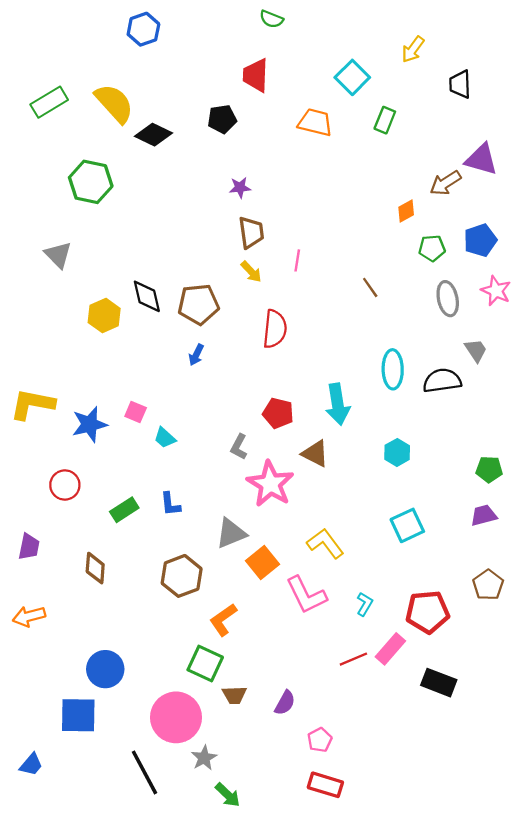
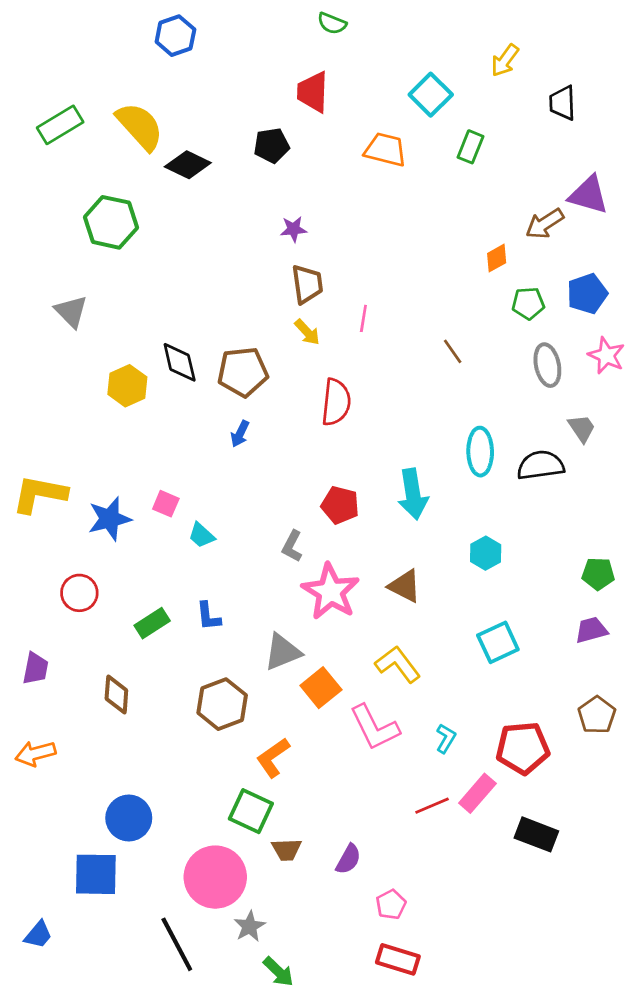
brown triangle: (315, 454) -> (405, 586), moved

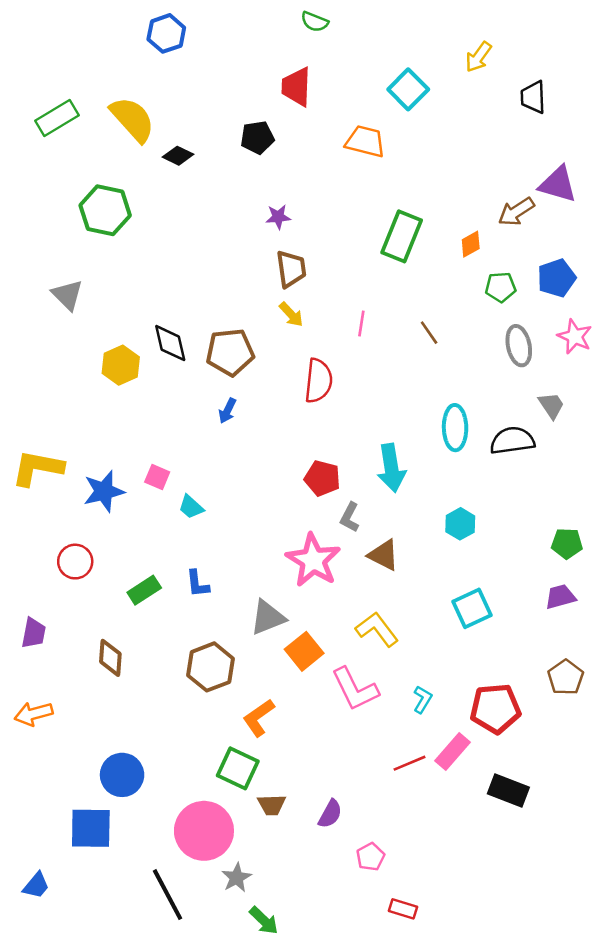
green rectangle: (471, 147) -> (402, 236), moved, size x1.6
black diamond: (188, 165) -> (178, 156), size x0.7
pink line: (363, 318) -> (361, 324), moved
gray L-shape: (292, 546) -> (350, 517), moved
red rectangle: (398, 959) -> (403, 909), moved, size x0.7

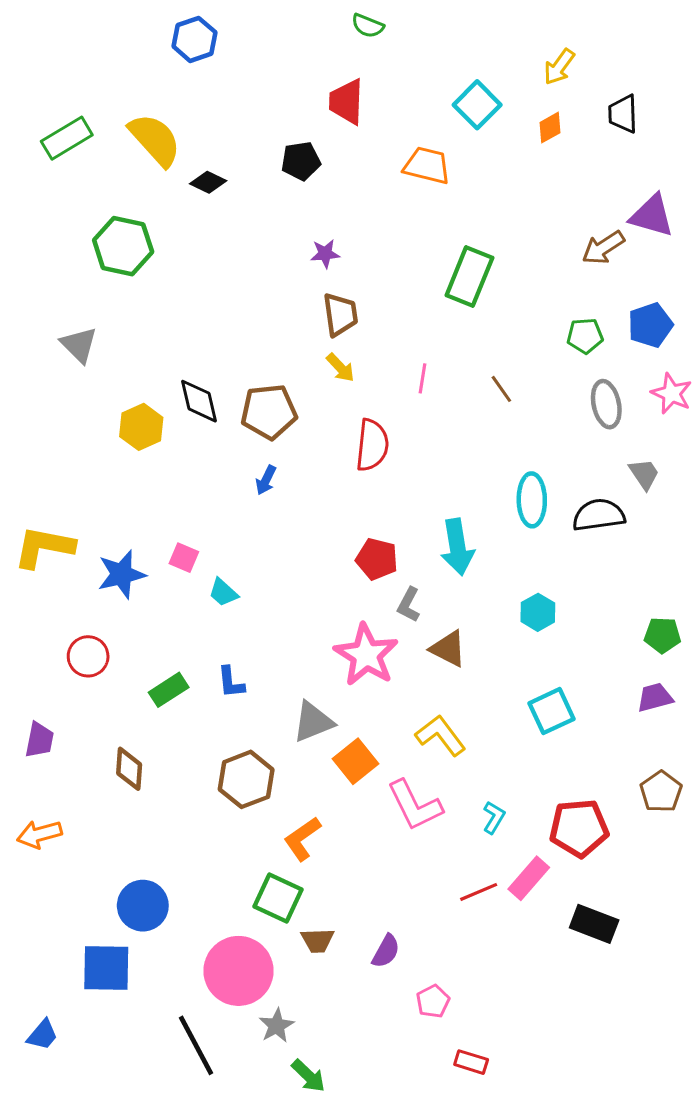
orange diamond: (471, 244) -> (550, 128), moved

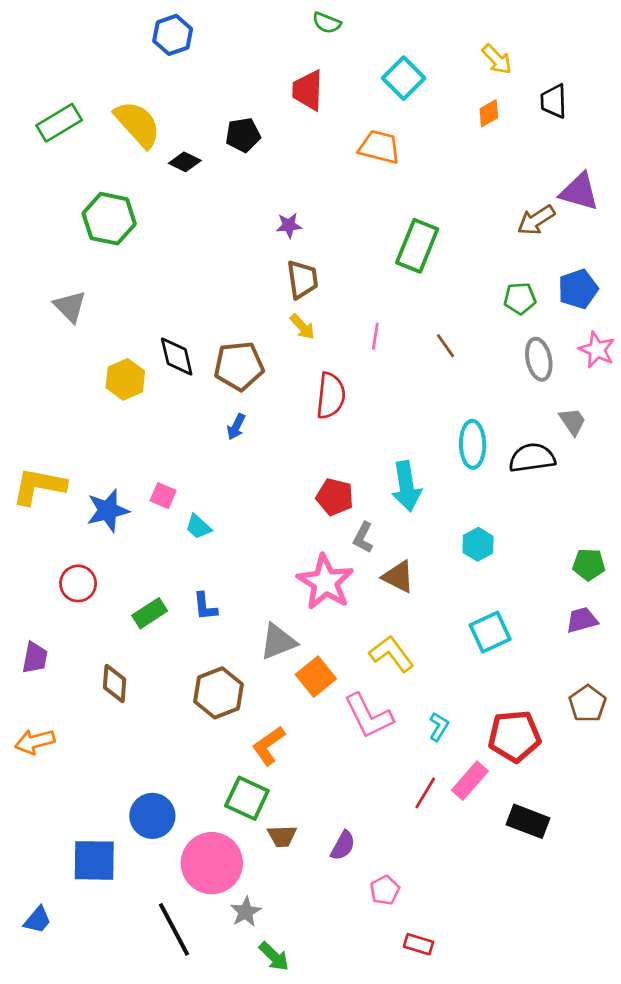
yellow arrow: (559, 67) -> (497, 59), turned -80
cyan square: (477, 105) -> (404, 78), moved
black pentagon: (301, 161) -> (243, 135), moved
red line: (479, 892) -> (425, 793), turned -36
blue circle: (143, 906) -> (152, 816), moved

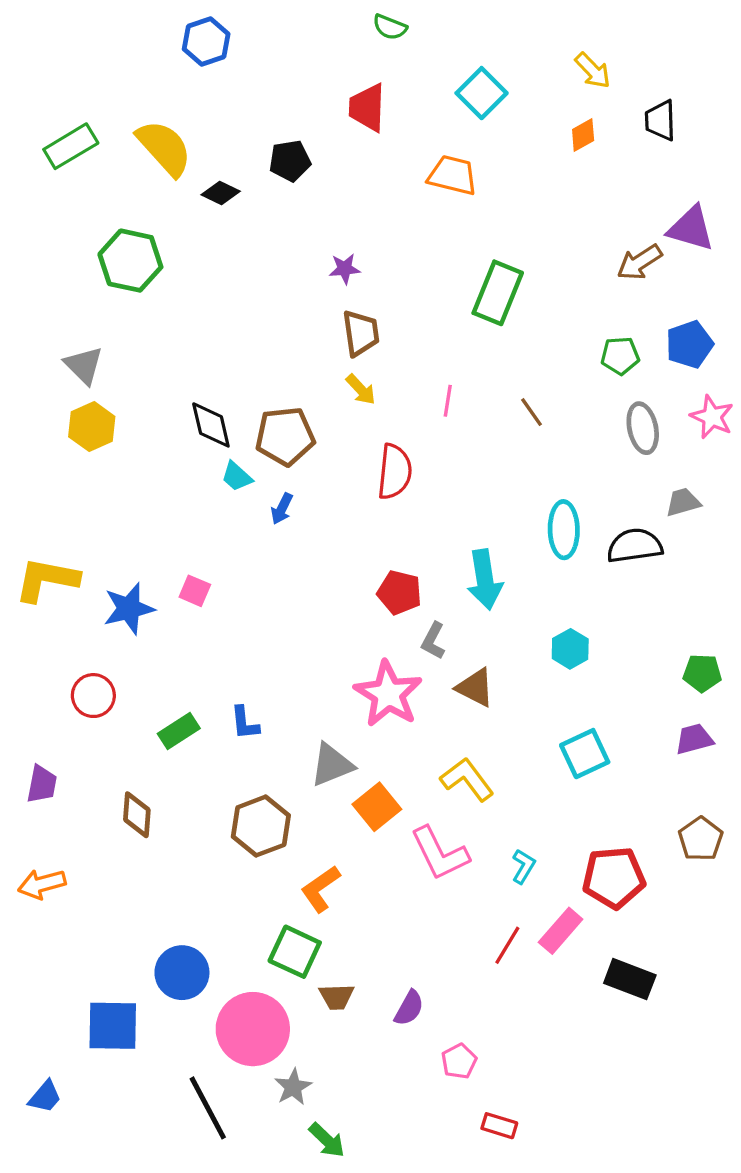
yellow hexagon: (125, 379) -> (92, 427), moved
gray trapezoid: (573, 421) -> (683, 502), turned -72
cyan trapezoid: (198, 527) -> (237, 476), moved

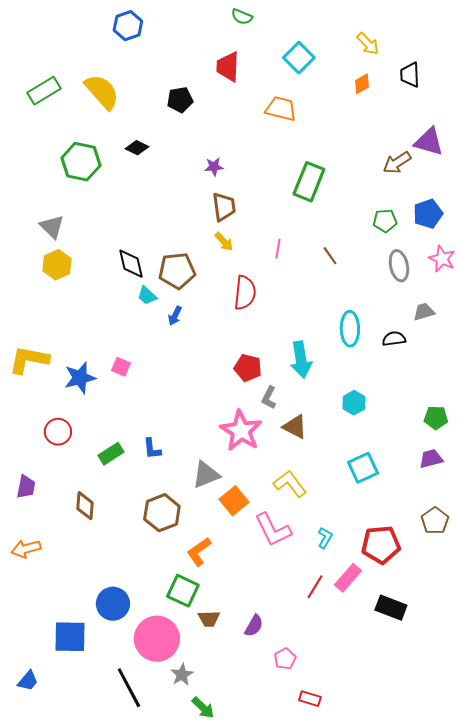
black diamond: (221, 193) -> (137, 148), moved
black semicircle: (635, 546) -> (394, 339), size x0.7

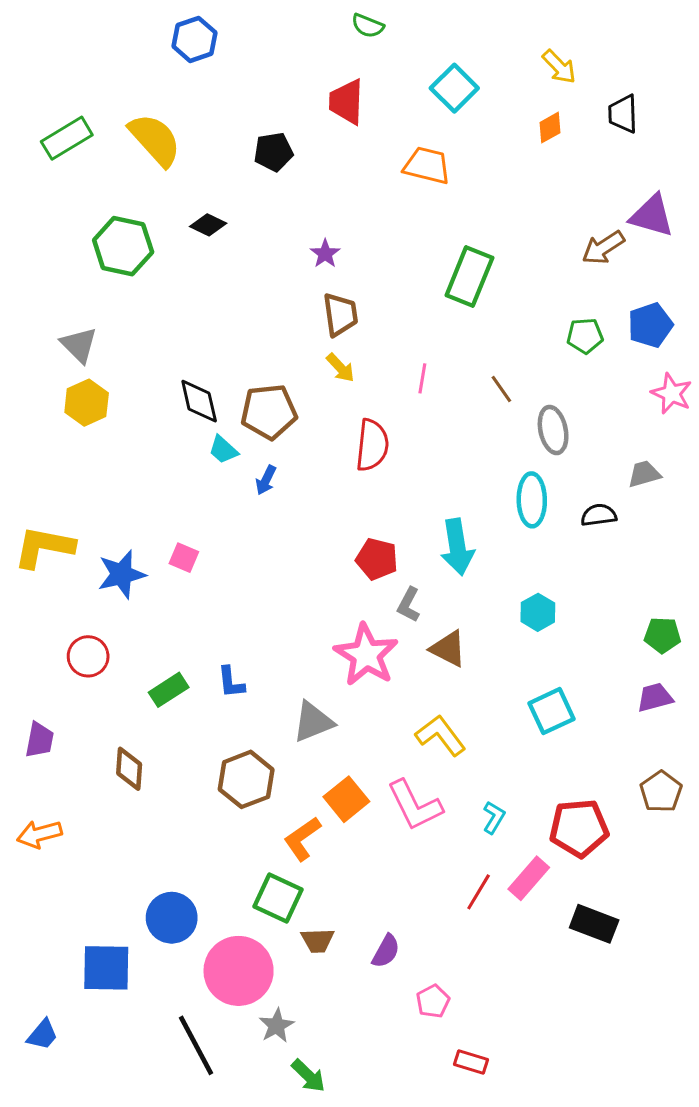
purple star: (214, 167) -> (325, 254), turned -30
gray ellipse: (399, 266) -> (553, 430), moved
orange square: (234, 501) -> (346, 799), moved

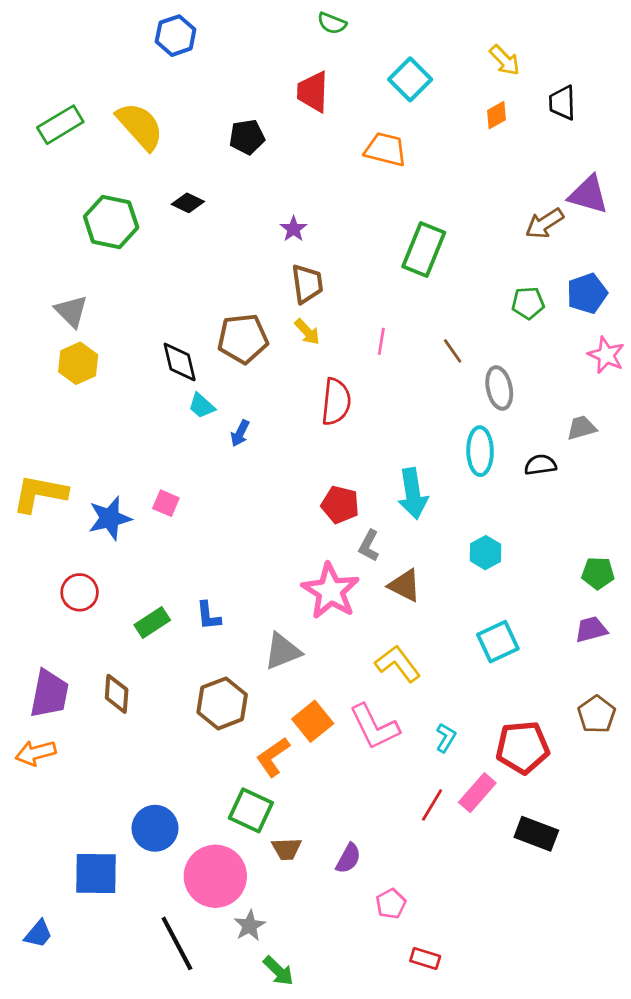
brown pentagon: (269, 412) -> (243, 339), moved
purple trapezoid: (39, 740) -> (49, 694), moved, size x1.5

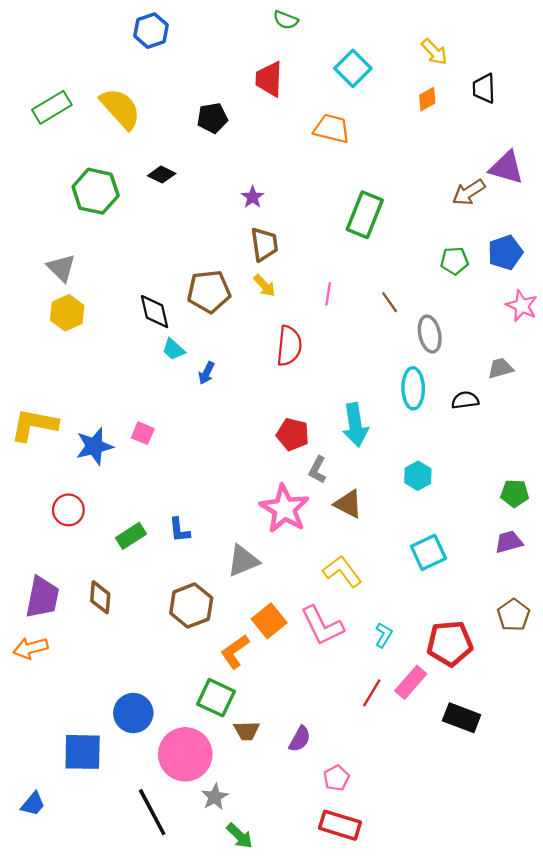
red rectangle: (425, 959) -> (340, 825), moved, size x1.6

